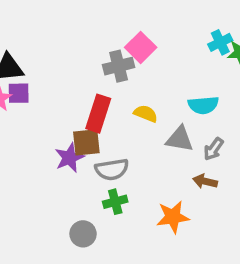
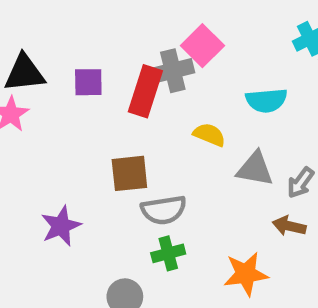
purple square: (19, 93) -> (88, 82), moved
cyan semicircle: (203, 105) -> (266, 100), moved
red rectangle: (98, 114) -> (145, 91), moved
purple star: (69, 158) -> (61, 226), moved

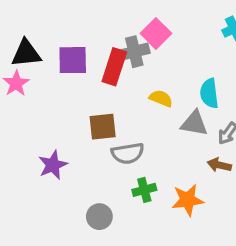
purple square: (88, 82) -> (73, 60), size x1.4
cyan semicircle: (266, 100) -> (209, 93), moved, turned 88
green cross: (168, 253) -> (144, 190), moved

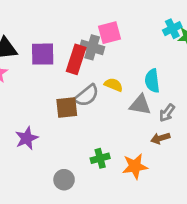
pink square: (156, 33) -> (109, 33), turned 30
gray cross: (134, 52) -> (92, 47), turned 30
gray semicircle: (128, 153) -> (87, 95), moved, turned -30
brown arrow: (219, 165) -> (160, 138), turned -30

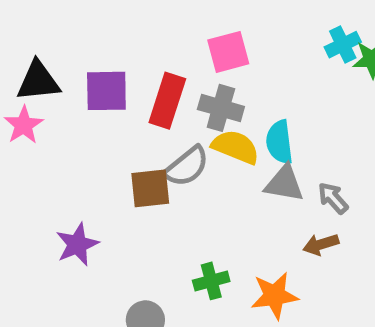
gray cross: (92, 47) -> (221, 108), moved
cyan semicircle: (152, 81) -> (279, 142), moved
yellow semicircle: (113, 85) -> (236, 147), size x1.4
gray arrow: (167, 113) -> (333, 198), turned 102

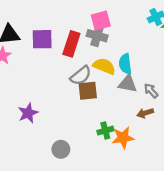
gray cross: (221, 108) -> (97, 36), moved
brown square: (150, 188) -> (88, 91), moved
green cross: (211, 281) -> (105, 131), moved

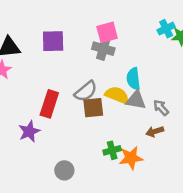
purple square: (42, 39) -> (53, 41), moved
red rectangle: (71, 44) -> (49, 104), moved
yellow semicircle: (104, 66) -> (117, 95), moved

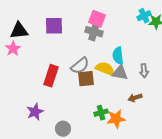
pink square: (107, 32) -> (97, 19), turned 36
gray arrow: (161, 108) -> (144, 71), moved, turned -144
purple star: (29, 131) -> (35, 112), moved

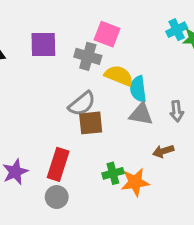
gray cross: (94, 32) -> (88, 56), moved
yellow semicircle: (105, 69) -> (119, 76), moved
red rectangle: (51, 76) -> (58, 164), moved

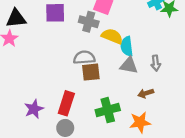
gray semicircle: (82, 104) -> (84, 58), turned -145
green cross: (113, 173) -> (108, 110), size x1.5
orange star: (135, 182) -> (140, 122), moved

